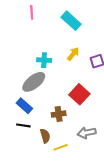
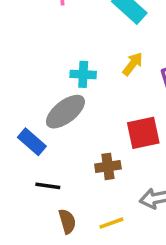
red square: (79, 94) -> (143, 133), turned 36
blue rectangle: (24, 106) -> (32, 142), moved
brown semicircle: (45, 136) -> (67, 221), moved

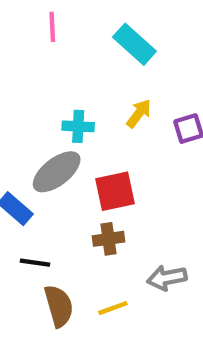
red square: (143, 133) -> (115, 191), moved
brown semicircle: (67, 221) -> (59, 306), size x1.4

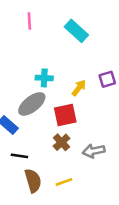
yellow arrow: (139, 113) -> (79, 88), moved
brown cross: (109, 239) -> (62, 142), turned -35
gray arrow: (167, 278) -> (94, 151), moved

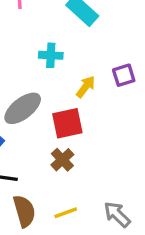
cyan cross: (44, 78) -> (51, 55), moved
gray arrow: (94, 151) -> (117, 214), moved, turned 55

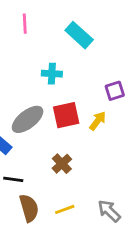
yellow arrow: (86, 87) -> (98, 121), moved
red square: (67, 123) -> (66, 115), moved

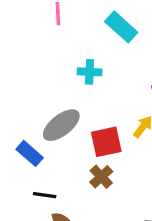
red square: (66, 115) -> (106, 142), moved

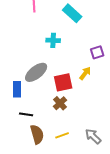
blue rectangle: (30, 153) -> (17, 89), turned 49

